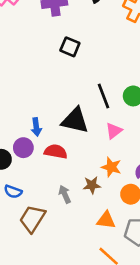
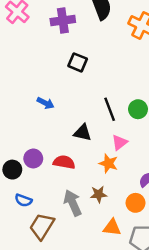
black triangle: (75, 121) -> (83, 133), size x0.7
blue arrow: (36, 127) -> (46, 103), moved, turned -56
orange star: (111, 167) -> (108, 163), moved
gray arrow: (65, 194) -> (73, 203), size x1.5

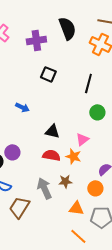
black line: (110, 109) -> (88, 83), moved, turned 36
red semicircle: (64, 162) -> (51, 155), moved

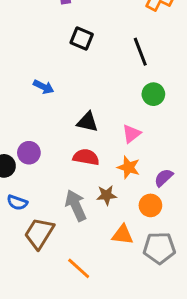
black line: (88, 83) -> (140, 52), turned -36
orange star: (73, 156) -> (128, 167), moved
orange line: (78, 236) -> (79, 268), moved

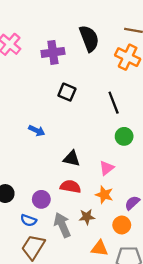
purple circle: (29, 153) -> (41, 199), moved
blue semicircle: (17, 203) -> (28, 220), moved

